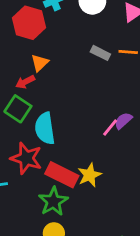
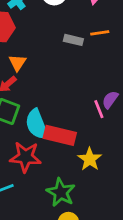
pink line: (110, 127) -> (99, 109), turned -48
red rectangle: (62, 175) -> (60, 135), moved

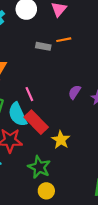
pink line: (99, 109) -> (29, 94), moved
red rectangle: (60, 135) -> (36, 122), turned 35

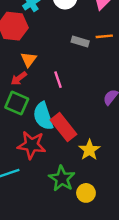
pink line: (29, 94) -> (58, 80), moved
yellow circle: (46, 191) -> (86, 193), moved

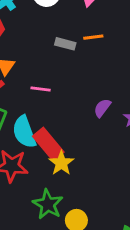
pink line: (58, 80) -> (41, 89), turned -63
yellow star: (89, 150) -> (61, 163), moved

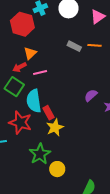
pink line: (41, 89) -> (40, 72), moved, turned -32
red rectangle: (48, 144) -> (49, 113), size x0.6

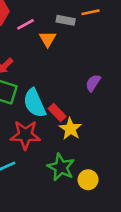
orange triangle: (30, 53) -> (48, 39), moved
pink line: (40, 72) -> (25, 24), moved
purple semicircle: (91, 95) -> (93, 83), moved

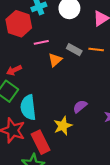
red rectangle: (57, 112) -> (41, 142), moved, size x1.5
yellow star: (70, 129) -> (63, 126), moved

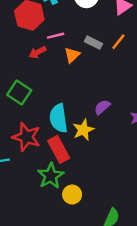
orange line: (96, 50) -> (118, 42), turned -56
red arrow: (14, 70) -> (38, 52), moved
cyan semicircle: (28, 107) -> (59, 118), moved

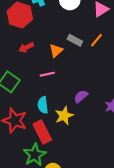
pink line: (56, 36) -> (47, 74), moved
cyan semicircle: (59, 118) -> (43, 105), size x0.7

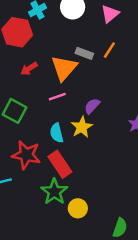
orange triangle: (56, 51) -> (64, 68), size x1.6
purple semicircle: (81, 96) -> (92, 106), moved
yellow star: (64, 116) -> (82, 127), moved

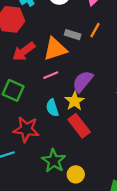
orange triangle: (64, 68) -> (55, 49), turned 35
red arrow: (29, 69) -> (24, 52), size x1.5
purple semicircle: (92, 106) -> (83, 82), size x1.5
red rectangle: (60, 164) -> (79, 126), moved

